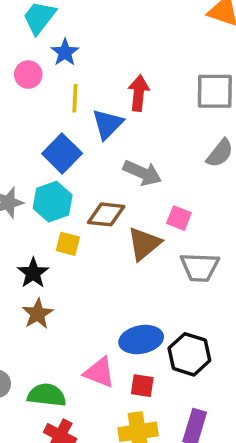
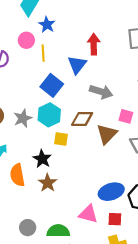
yellow line: (75, 98) -> (43, 53), moved

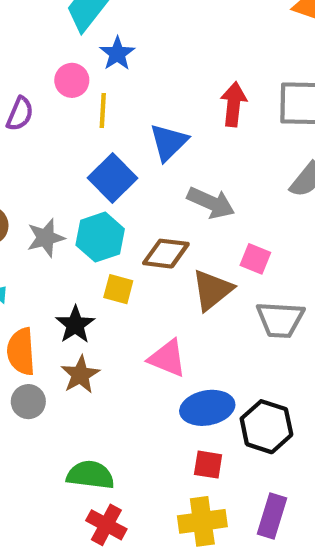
red arrow: (94, 44) -> (234, 104), moved
pink triangle: (88, 214) -> (167, 358), moved
gray circle: (28, 228) -> (28, 402), moved

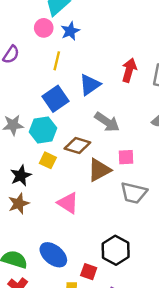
pink circle: (72, 80) -> (44, 28), moved
pink square: (255, 259) -> (126, 157), turned -35
blue ellipse: (207, 408) -> (53, 255), moved, turned 40
red square: (208, 465) -> (89, 272), moved

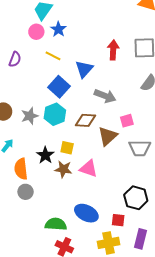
yellow line: (57, 61) -> (53, 56), turned -63
yellow square: (48, 160) -> (67, 148), moved
brown star: (19, 204) -> (63, 169), moved, turned -30

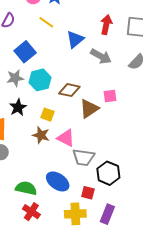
blue square: (59, 87) -> (25, 52), moved
gray arrow: (105, 96) -> (101, 56), moved
gray trapezoid: (140, 148) -> (83, 157), moved
black star: (45, 155) -> (18, 107), moved

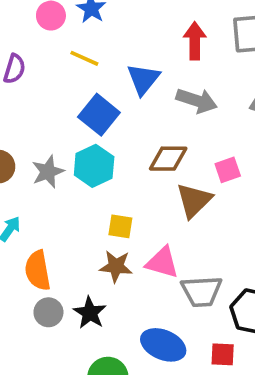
blue square: (25, 52) -> (99, 115), moved
brown diamond: (69, 90) -> (168, 159), moved
black star: (18, 107) -> (90, 313), moved

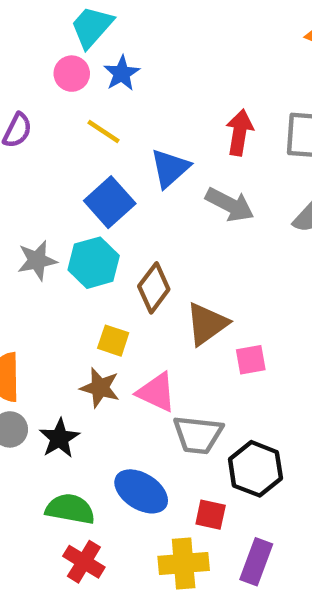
brown diamond: (168, 159) -> (154, 288), moved, turned -63
pink square: (228, 170) -> (251, 360), moved

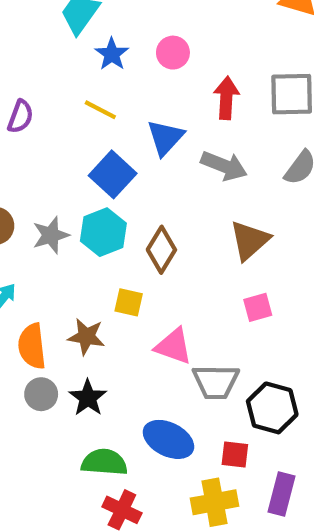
pink circle: (72, 74) -> (173, 53), moved
brown triangle: (207, 324) -> (250, 240), moved
brown star: (100, 388) -> (86, 337), moved

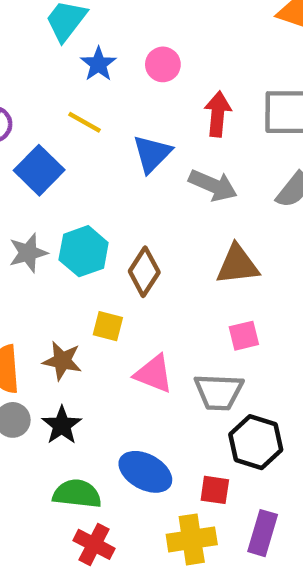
blue square: (113, 174) -> (39, 170), moved
brown triangle: (250, 240) -> (237, 265), turned 33
gray trapezoid: (216, 382) -> (219, 392), moved

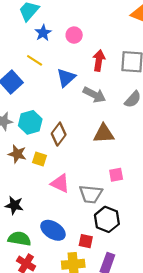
pink square: (244, 336) -> (116, 175), moved
brown star: (62, 361) -> (17, 154), moved
black star: (62, 425) -> (14, 205), turned -30

